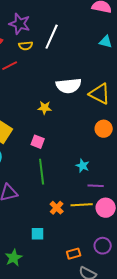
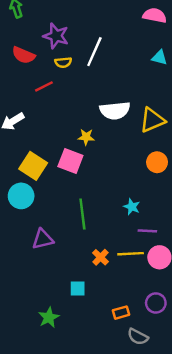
yellow triangle: (100, 94) -> (152, 120), turned -50
pink square: (38, 142) -> (70, 161), moved, size x1.5

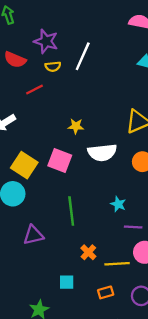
white semicircle: (115, 111) -> (102, 153), moved
yellow star: (86, 137) -> (76, 126), moved
yellow line: (131, 254) -> (117, 264), moved
orange rectangle: (121, 313) -> (106, 292), moved

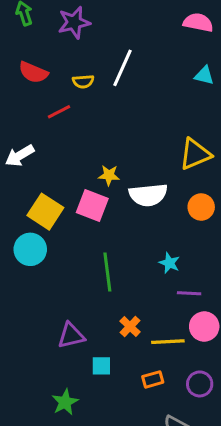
purple star: (46, 41) -> (74, 22), moved, turned -30
yellow star: (76, 126) -> (109, 175), moved
purple triangle: (33, 235) -> (71, 336), moved

